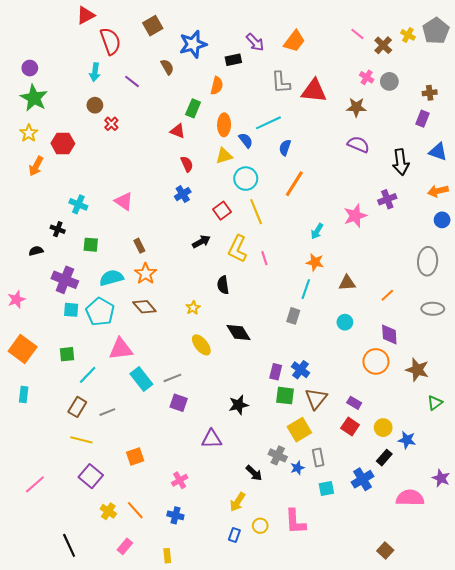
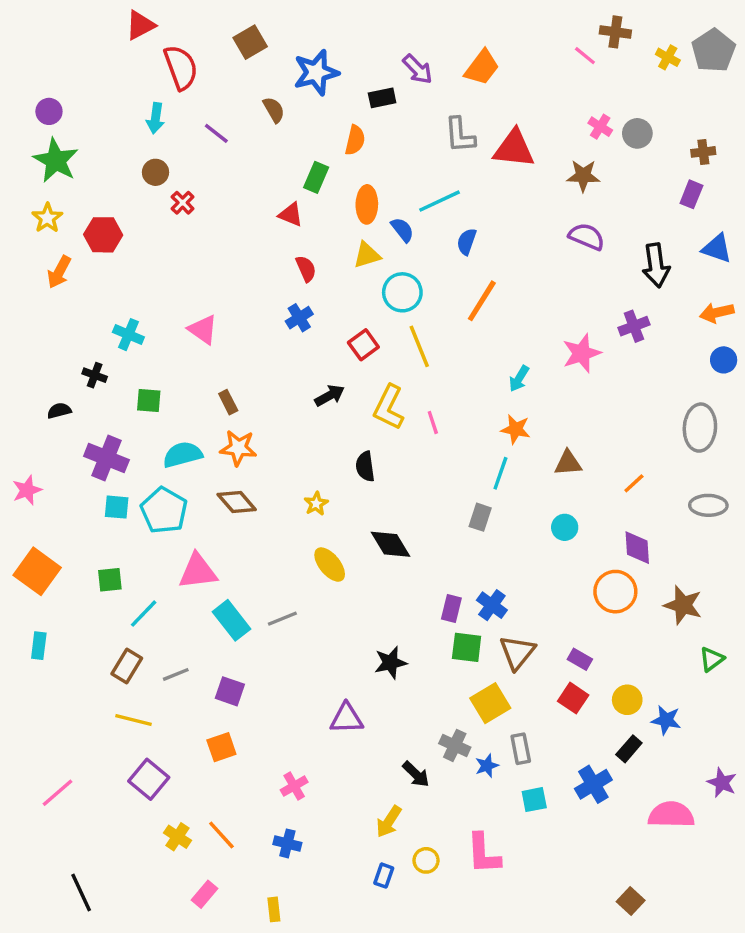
brown cross: (383, 45) -> (615, 32), moved, turned -36
orange star: (146, 274) -> (238, 448), turned -30
purple square: (179, 403) -> (230, 691), moved
black line: (69, 545) -> (81, 893), moved

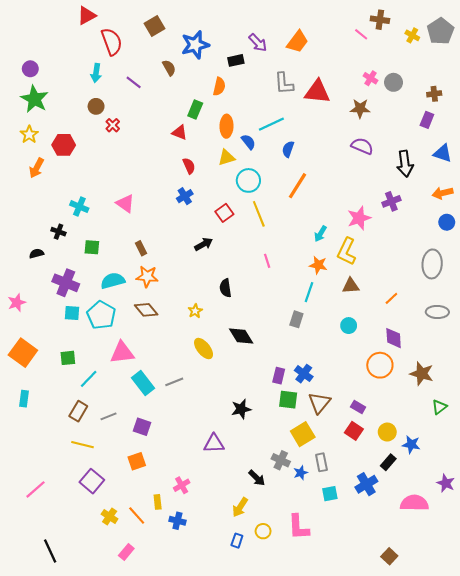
yellow L-shape: (389, 407) -> (347, 251), moved
yellow rectangle: (274, 909) -> (158, 502), moved

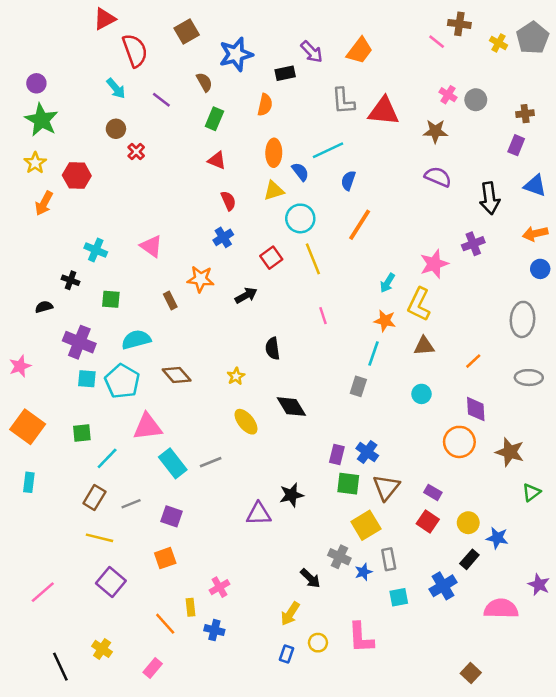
cyan arrow: (96, 73) -> (116, 88), turned -48
green rectangle: (195, 109) -> (214, 119), moved
orange star: (147, 276) -> (201, 279), moved
purple triangle: (214, 444) -> (259, 514), moved
yellow cross: (110, 517) -> (102, 649), moved

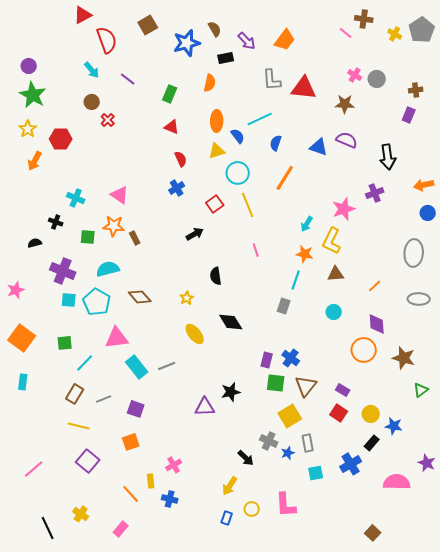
brown semicircle: (204, 82) -> (215, 29), moved
blue triangle: (535, 186) -> (319, 147), moved
orange star: (201, 279) -> (114, 226), moved

